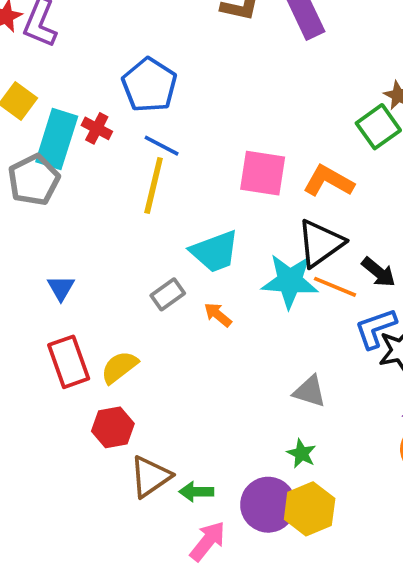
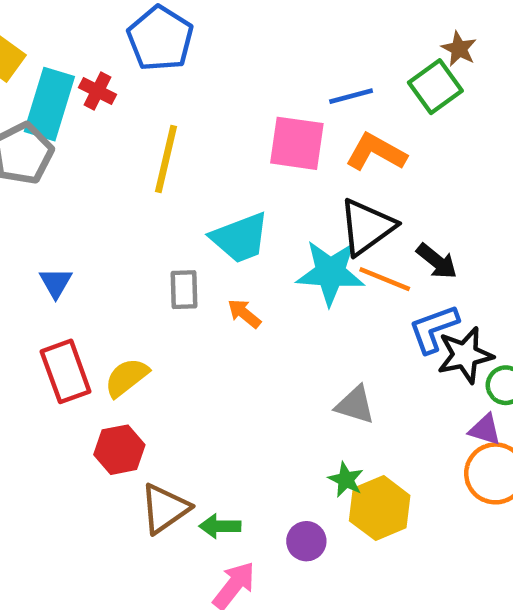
blue line: (162, 146) -> (351, 96), moved, turned -42
gray rectangle: (168, 294) -> (184, 290), turned -56
purple circle: (268, 505) -> (306, 541), size x0.6
yellow hexagon: (310, 509) -> (380, 508), moved

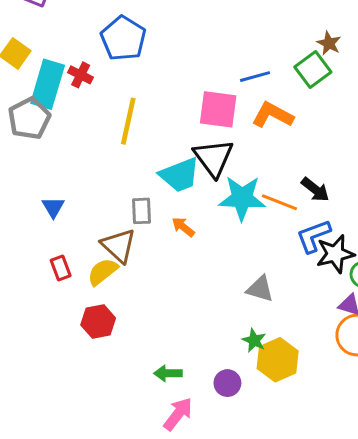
black triangle: (367, 227) -> (213, 158), moved, turned -30
red rectangle: (66, 371) -> (61, 268), size x0.6
brown triangle: (165, 509) -> (119, 245), moved, turned -42

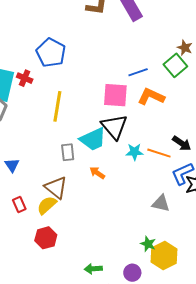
cyan star: (242, 198) -> (134, 152), size x0.6
gray rectangle: (141, 211) -> (68, 152), moved
gray triangle: (260, 289) -> (161, 203), moved

